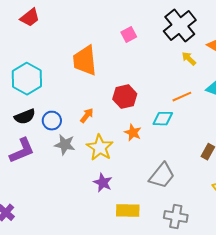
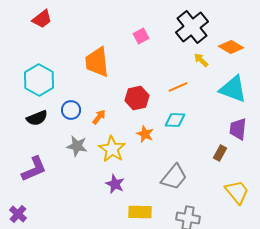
orange line: (182, 97) -> (178, 87), moved
blue circle: (52, 121) -> (71, 110), moved
purple L-shape: (22, 151) -> (34, 169), moved

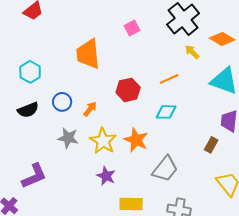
cyan hexagon: (39, 80) -> (30, 72), size x0.7
orange star: (145, 134) -> (136, 140), moved, size x1.4
purple L-shape: (34, 169) -> (34, 176), moved

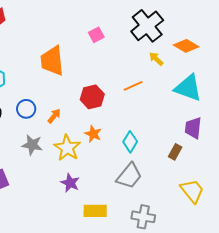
cyan diamond: (166, 112) -> (130, 142), moved, turned -60
orange star: (136, 140) -> (93, 134), moved, size x0.7

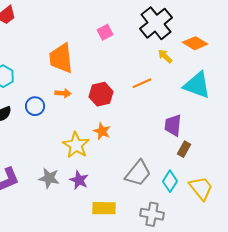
orange arrow: (54, 116) -> (63, 93), moved, turned 56
purple trapezoid: (193, 128) -> (173, 125), moved
cyan diamond: (130, 142) -> (170, 181), moved
gray star: (32, 145) -> (49, 178), moved

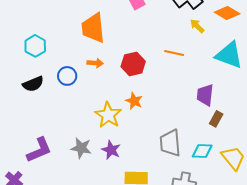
orange line: (142, 83) -> (174, 53), turned 36
gray trapezoid: (138, 173) -> (170, 143), turned 136
cyan diamond: (170, 181) -> (202, 151), turned 60

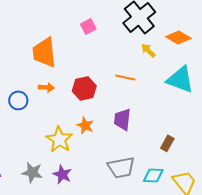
purple trapezoid: (205, 95) -> (122, 119), moved
gray trapezoid: (170, 143) -> (121, 167), turned -96

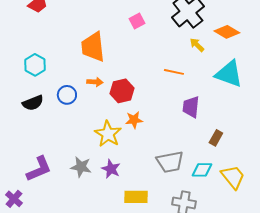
red hexagon: (84, 88) -> (122, 91), moved
purple trapezoid: (122, 119) -> (191, 107), moved
orange star: (85, 125) -> (134, 120), turned -30

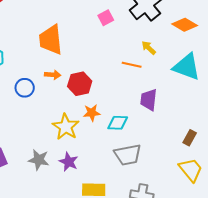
pink square: (137, 21) -> (106, 18), moved
yellow arrow: (197, 45) -> (149, 48), moved
brown rectangle: (216, 138) -> (190, 138), moved
cyan diamond: (202, 170) -> (118, 123), moved

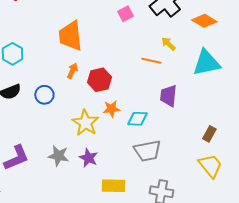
cyan triangle: (187, 67) -> (206, 63), turned -32
orange arrow: (53, 75) -> (72, 71), turned -70
blue circle: (25, 88) -> (44, 95), moved

